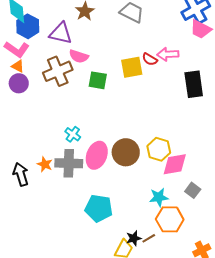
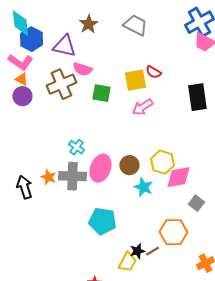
pink arrow: (168, 54) -> (142, 107), moved, turned -30
brown circle: (126, 152) -> (129, 165), size x0.7
cyan star: (159, 197) -> (143, 187), moved, turned 30

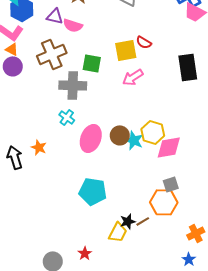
purple triangle: (64, 46) -> (55, 16), size x0.7
pink semicircle: (82, 69) -> (73, 25), moved
gray cross: (72, 176) -> (73, 85), moved
cyan star: (143, 187) -> (134, 140), moved
gray square: (196, 203) -> (171, 184), moved, turned 35

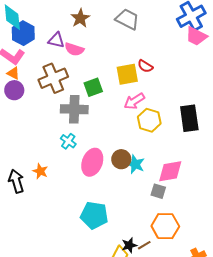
green square: (92, 63) -> (93, 87), turned -30
black rectangle: (188, 67) -> (189, 118), moved
yellow hexagon: (153, 132) -> (149, 120), moved
gray square: (171, 184) -> (158, 191), moved, turned 35

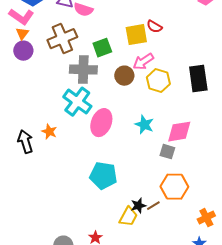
orange triangle: (13, 73) -> (22, 34), turned 40
cyan cross: (68, 141) -> (77, 102), size x1.8
brown circle: (121, 159) -> (124, 76), moved

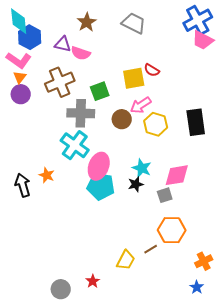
gray square: (167, 152) -> (165, 195), turned -35
cyan pentagon: (103, 176) -> (101, 186), moved
black star: (138, 206) -> (136, 184), moved

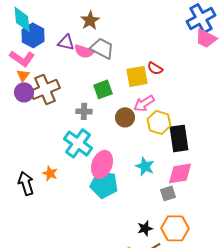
gray trapezoid: (134, 23) -> (102, 48), moved
brown cross: (60, 82) -> (45, 89), moved
gray cross: (81, 113) -> (84, 111), size x0.6
black rectangle: (196, 122) -> (179, 138), moved
black star: (136, 184) -> (145, 228), moved

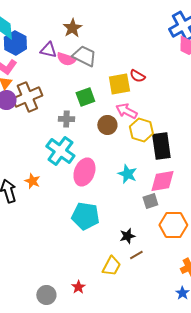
pink arrow: (144, 103) -> (126, 111), turned 60
cyan pentagon: (104, 184) -> (85, 216), moved
orange hexagon: (175, 228) -> (173, 225), moved

